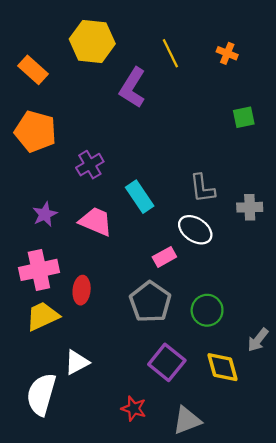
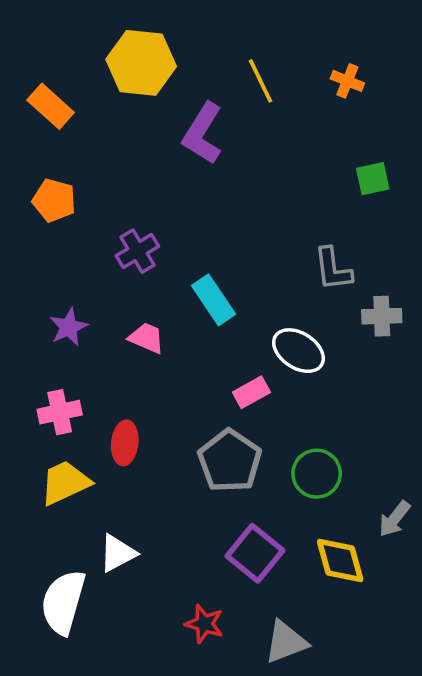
orange pentagon: (35, 131) -> (54, 200), size x0.7
gray L-shape: (202, 188) -> (333, 269), moved
pink trapezoid: (96, 221) -> (146, 338), size x0.7
pink cross: (39, 270) -> (60, 412), size x0.7

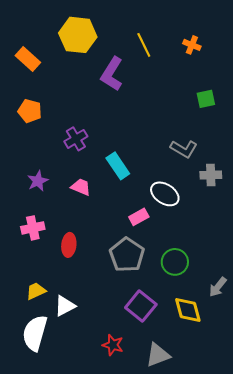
gray L-shape: (333, 269) -> (184, 149), turned -52
yellow trapezoid: (65, 483) -> (36, 291), moved, size x0.7

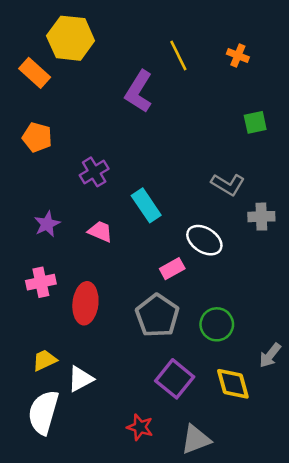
yellow hexagon: (78, 35) -> (71, 38), moved
red ellipse: (69, 245) -> (85, 303), size x1.4

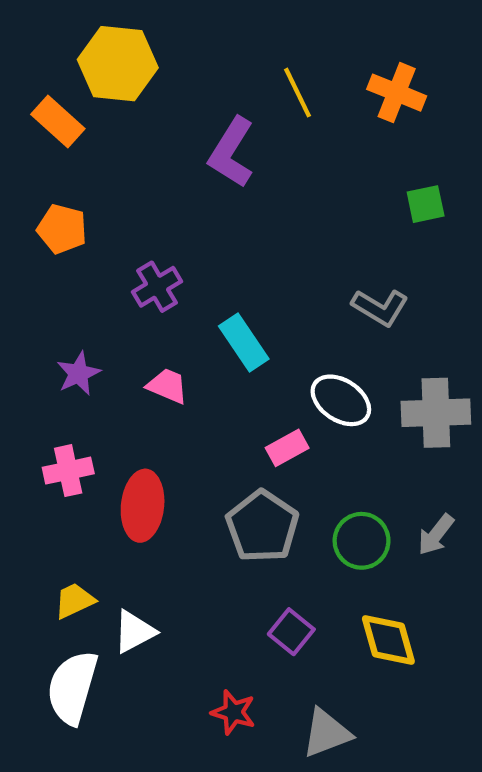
orange cross: (238, 56) -> (397, 93), size x1.5
gray cross: (261, 217) -> (436, 413), moved, size x1.5
gray arrow: (270, 355) -> (436, 535), moved
purple square: (175, 379) -> (291, 632), size x0.7

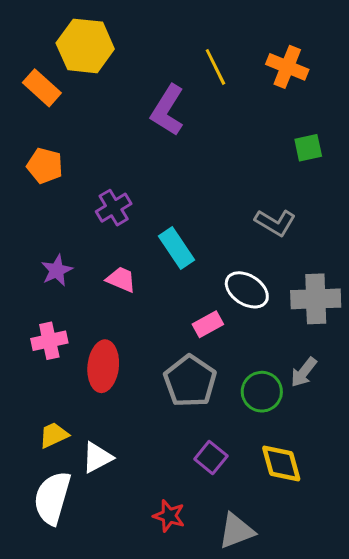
gray arrow: (436, 535) -> (304, 372), moved

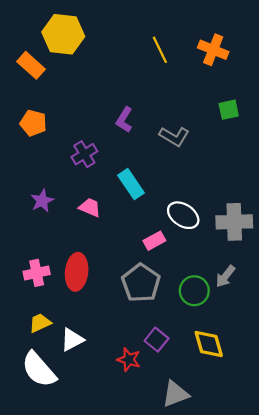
purple L-shape: (168, 110) -> (124, 120), moved, size x0.7
gray L-shape: (275, 223) -> (174, 136), moved
pink cross: (49, 341) -> (37, 273), moved
white semicircle: (52, 498) -> (39, 370), turned -57
red star: (169, 516) -> (129, 360), moved

